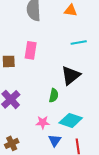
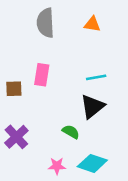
cyan line: (79, 42) -> (96, 77), moved
green semicircle: (54, 95) -> (71, 132), turned -72

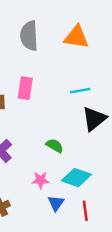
orange triangle: (92, 24) -> (76, 37), size x1.5
black triangle: (92, 106) -> (94, 119), moved

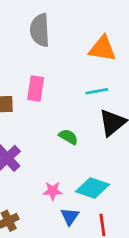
orange triangle: (76, 37) -> (102, 49), moved
green semicircle: (55, 146) -> (68, 137), moved

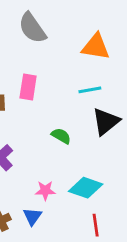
gray semicircle: (40, 30) -> (32, 28), turned -32
blue triangle: (70, 216) -> (32, 216), moved

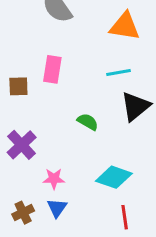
pink star: (45, 191) -> (54, 179), moved

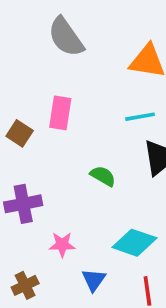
brown square: (18, 86) -> (20, 133), turned 35
purple cross: (22, 145) -> (23, 204), turned 32
blue triangle: (57, 208) -> (94, 280), moved

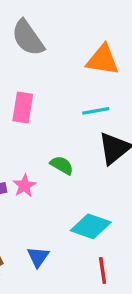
pink star: (62, 245) -> (24, 186), moved, turned -30
blue triangle: (94, 280) -> (38, 257), moved

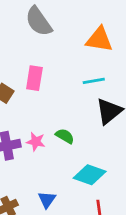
green semicircle: (62, 165) -> (65, 136), moved
pink star: (24, 186) -> (36, 142), turned -30

